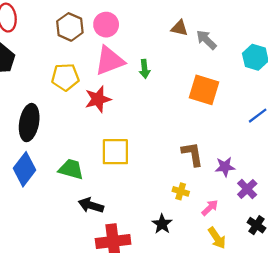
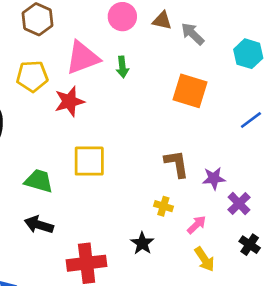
pink circle: (106, 25) -> (122, 17), moved
black arrow: (91, 205) -> (39, 225), moved

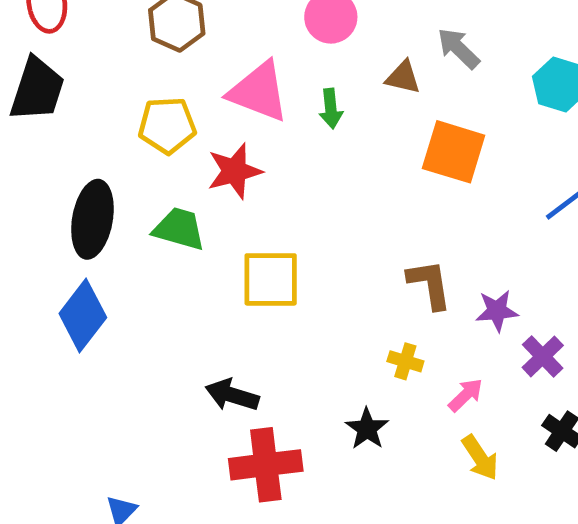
brown triangle: (162, 21) -> (403, 77), moved
pink triangle: (83, 58) -> (259, 92), turned 42
green trapezoid: (39, 181) -> (179, 229), moved
black arrow: (39, 225) -> (232, 395), moved

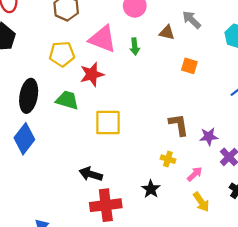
orange square: (454, 152) -> (189, 66), size x0.6

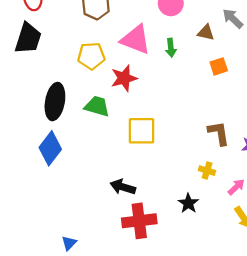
orange square: (189, 66) -> (219, 66), moved, turned -35

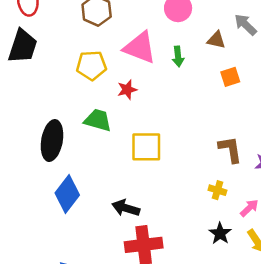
red star: (124, 78) -> (127, 90), size x0.7
black ellipse: (55, 102) -> (52, 141), moved
blue diamond: (50, 148) -> (67, 194), moved
black star: (188, 203) -> (220, 233), moved

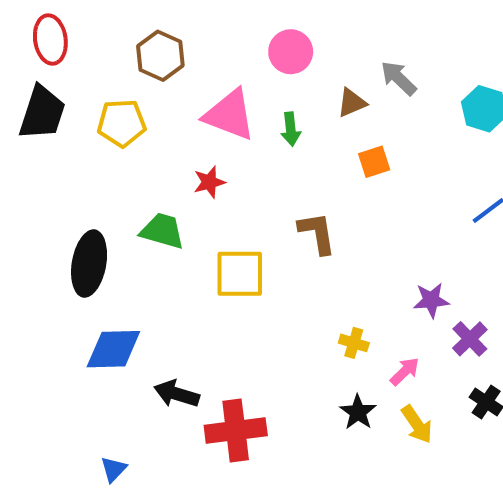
brown triangle: (216, 40) -> (352, 103), turned -36
yellow pentagon: (91, 65) -> (122, 123), moved
brown L-shape: (230, 149) -> (317, 233), moved
blue diamond: (67, 194) -> (113, 349), turned 51
black arrow: (126, 208) -> (177, 394), moved

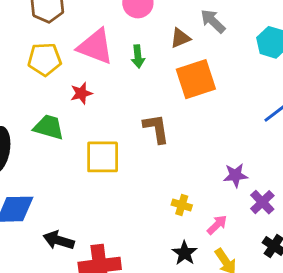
yellow pentagon: (122, 123) -> (45, 59), moved
orange square: (374, 162) -> (196, 79), size x1.8

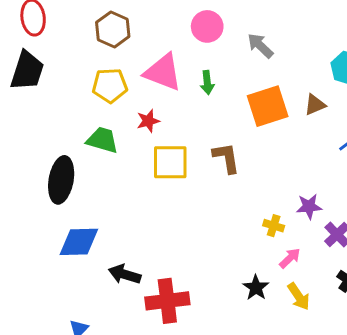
gray arrow: (213, 21) -> (260, 46), moved
brown triangle: (180, 38) -> (315, 105), moved
green trapezoid: (49, 127) -> (102, 140), moved
yellow square: (103, 157) -> (170, 162), moved
yellow cross: (182, 205) -> (274, 226), moved

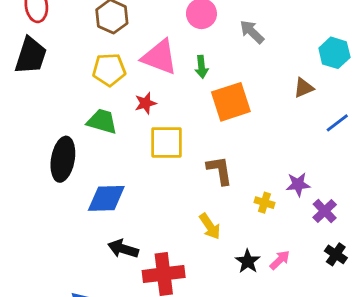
orange square: (268, 106) -> (231, 102), moved
brown L-shape: (226, 158) -> (220, 170), moved
blue diamond: (79, 242) -> (106, 198), moved
pink arrow: (290, 258) -> (280, 260), moved
yellow arrow: (299, 296) -> (210, 226), moved

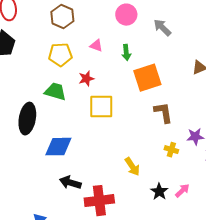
pink triangle: (159, 57) -> (96, 46), size x0.5
brown L-shape: (220, 170) -> (163, 113), moved

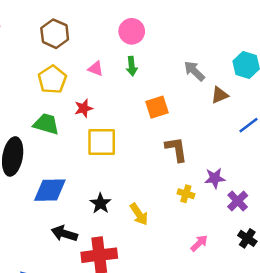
gray arrow: (162, 28) -> (194, 71), moved
green arrow: (126, 53) -> (132, 66), moved
yellow pentagon: (60, 55) -> (52, 79), turned -30
orange square: (147, 78) -> (157, 107), size x0.7
black star: (159, 192) -> (100, 203), moved

